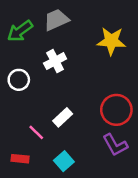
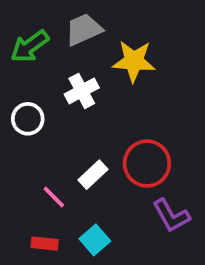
yellow star: (111, 41) -> (134, 61), moved
red circle: (116, 110) -> (147, 164), moved
red rectangle: (20, 159) -> (45, 244), moved

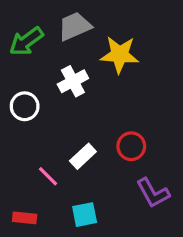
red circle: (147, 164) -> (131, 146), size x0.7
cyan square: (95, 240) -> (85, 215), turned 30
red rectangle: (45, 244) -> (25, 218), moved

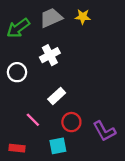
yellow star: (120, 55) -> (83, 17), moved, size x0.6
red circle: (131, 146) -> (71, 122), moved
white rectangle: (83, 156) -> (57, 96), moved

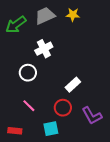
white circle: (17, 72) -> (28, 73), moved
white rectangle: (57, 96) -> (73, 85), moved

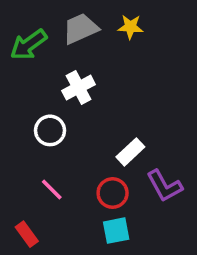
purple L-shape: (92, 116) -> (164, 186), moved
cyan square: (51, 129) -> (116, 231), moved
red rectangle: (15, 131) -> (27, 234), turned 48

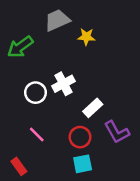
yellow star: (130, 27) -> (86, 37), moved
green arrow: (29, 45) -> (20, 47), moved
white cross: (79, 88) -> (63, 84), moved

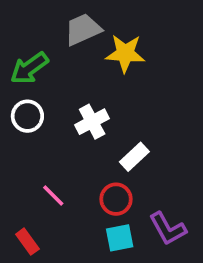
yellow star: (86, 37) -> (125, 53), size x1.5
white circle: (36, 93) -> (27, 116), moved
purple L-shape: (117, 132) -> (168, 229), moved

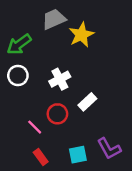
yellow star: (125, 53) -> (81, 35), turned -30
red circle: (116, 199) -> (57, 114), moved
red rectangle: (27, 242) -> (41, 157), moved

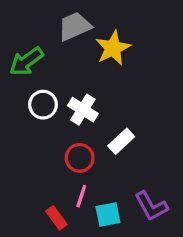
white circle: (18, 76) -> (43, 105), moved
white cross: (60, 79) -> (83, 110), turned -30
pink line: (35, 127) -> (81, 196), moved, turned 63

